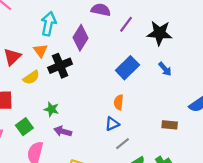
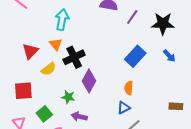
purple diamond: (80, 38) -> (89, 81), moved

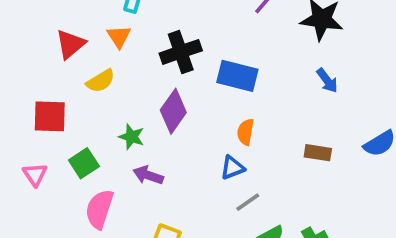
blue rectangle: (135, 56) -> (237, 76), moved, turned 55
black cross: (74, 57) -> (181, 52), moved
brown rectangle: (176, 106) -> (318, 153), moved

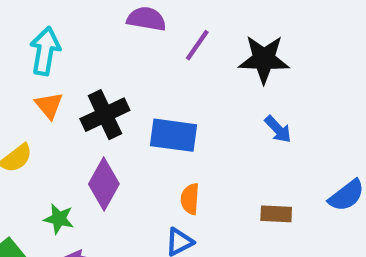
orange triangle: (119, 37) -> (49, 105), moved

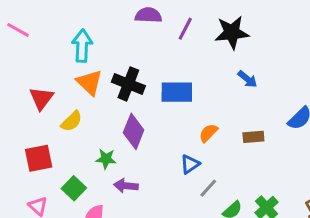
orange triangle: (49, 105) -> (89, 83), size x1.4
black cross: (105, 115) -> (128, 84), turned -36
orange semicircle: (190, 199) -> (208, 133), moved, turned 48

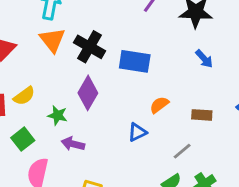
yellow semicircle: (72, 121) -> (24, 96), moved
gray line: (208, 188) -> (182, 151), moved

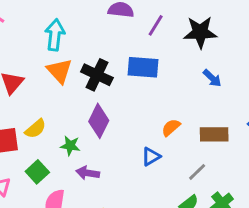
blue rectangle: (135, 61) -> (143, 67), moved
brown rectangle: (202, 115) -> (214, 134), size x1.4

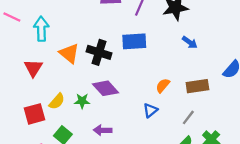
cyan arrow: (55, 35) -> (41, 29), moved
purple diamond: (99, 121) -> (106, 88), turned -60
green star: (70, 146) -> (82, 101), moved

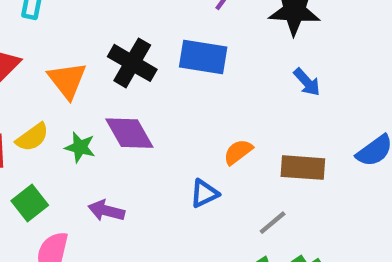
orange triangle: (69, 53) -> (67, 80), moved

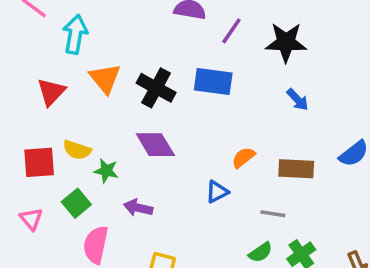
orange triangle: (67, 80) -> (105, 78), moved
yellow semicircle: (32, 137) -> (77, 150), turned 56
green star: (80, 147) -> (106, 171), moved
gray line: (273, 223) -> (273, 214), turned 50

